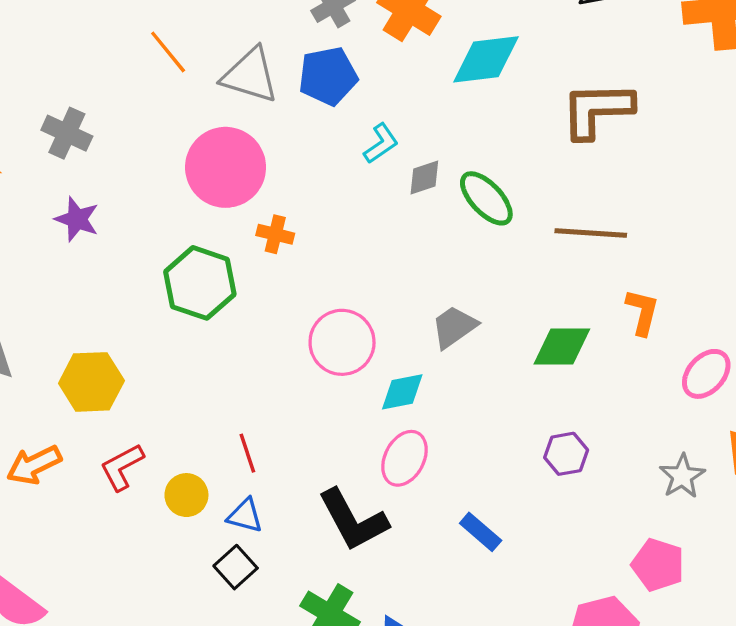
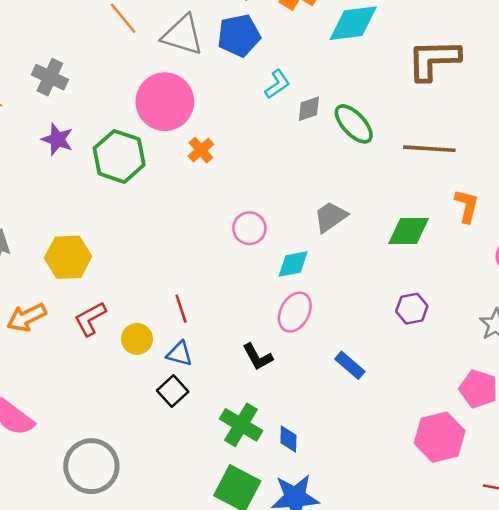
orange cross: (275, 234) -> (201, 150), turned 35
green hexagon: (200, 283) -> (119, 156), moved
pink circle: (342, 342) -> (249, 228), size x0.7
black L-shape: (353, 520) -> (258, 357), size x0.6

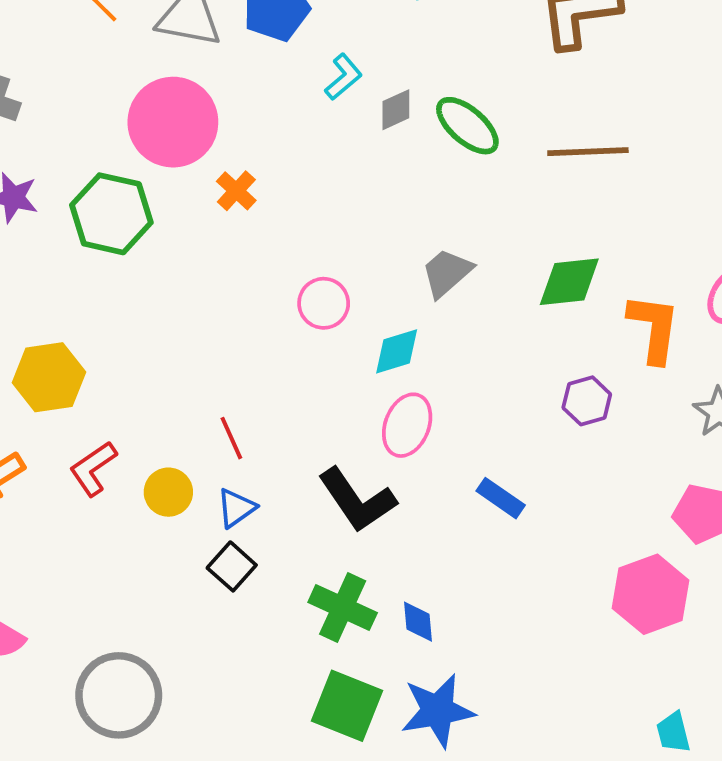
orange L-shape: (467, 206) -> (654, 328), moved, size x1.4
blue triangle: (179, 354) -> (236, 508), turned -44
black L-shape: (258, 357) -> (357, 500), size x1.6

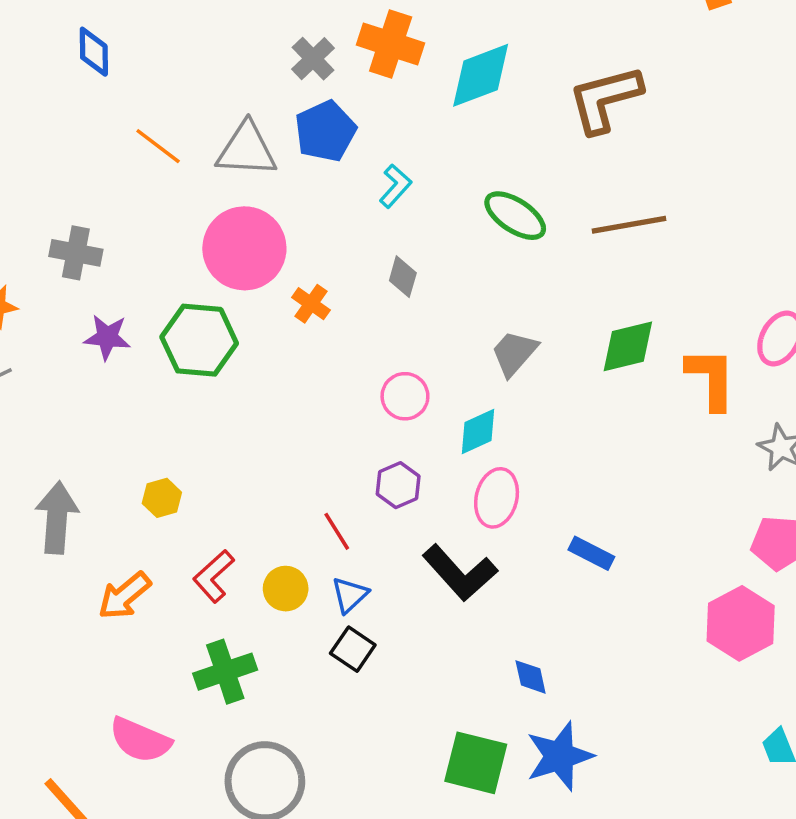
gray diamond: (396, 110) -> (403, 277), moved, turned -42
yellow hexagon: (49, 377) -> (162, 498), size x0.6
purple hexagon: (587, 401) -> (398, 485), moved
green cross: (343, 607) -> (225, 672), moved, turned -36

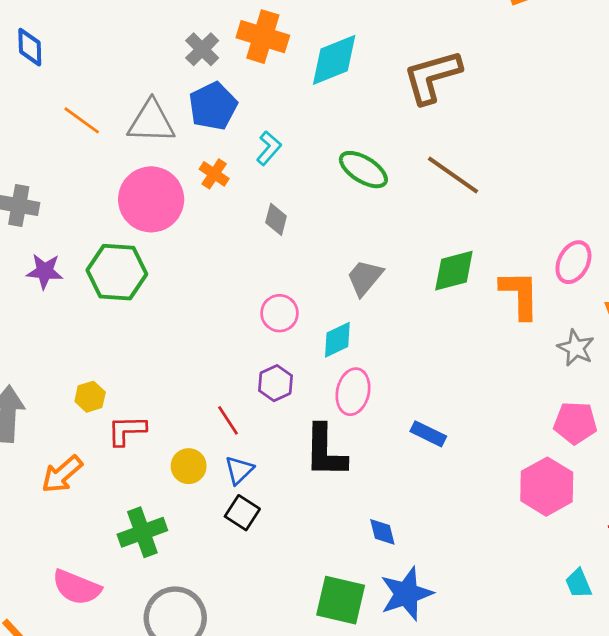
brown line: (629, 225) -> (453, 175), turned 46
orange cross: (311, 304) -> (214, 174), moved
black L-shape: (460, 573) -> (325, 451), turned 44
red L-shape: (214, 576) -> (127, 430), moved, turned 42

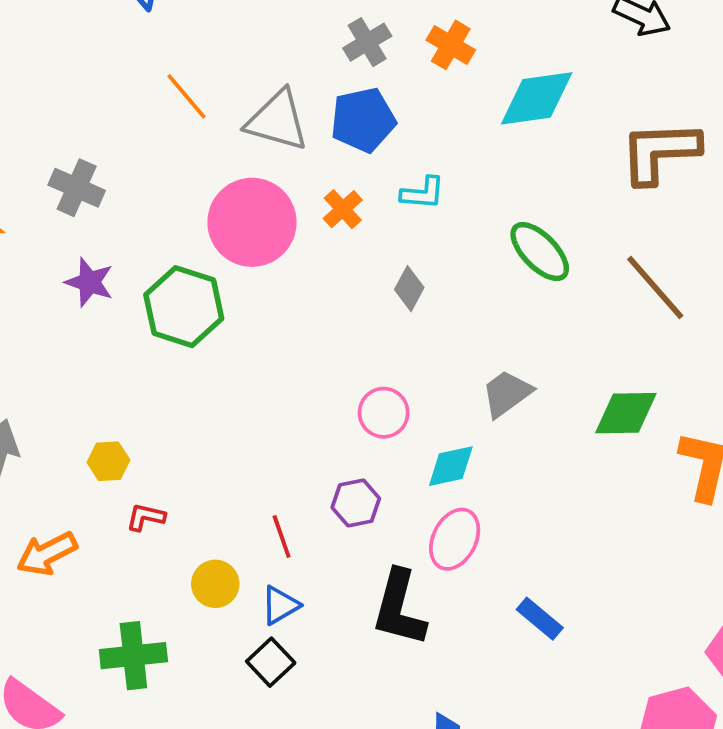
orange cross: (263, 37) -> (451, 45), size x0.7
cyan L-shape: (269, 148) -> (423, 193), turned 40
red L-shape: (127, 430) -> (146, 517), size x0.7

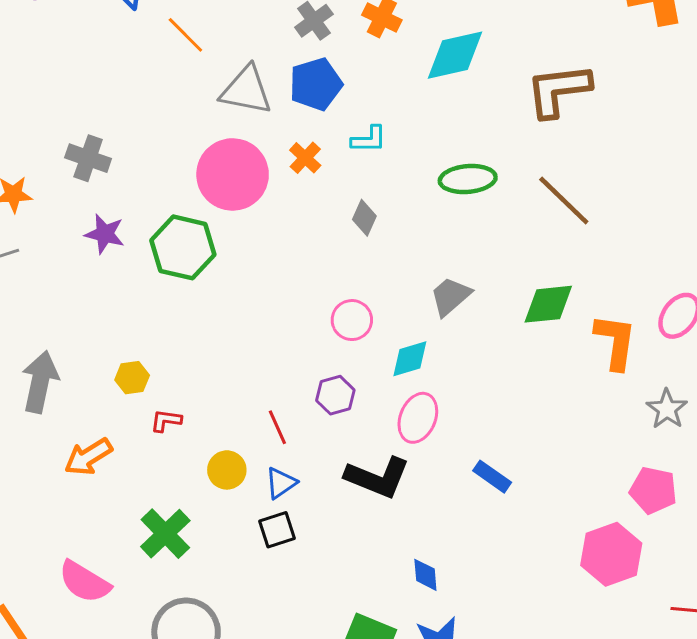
orange line: (187, 96) -> (185, 35), moved
green ellipse: (540, 252) -> (468, 179), turned -46
black L-shape: (399, 608) -> (378, 477), turned -78
green cross: (133, 656) -> (165, 534), turned -33
black square: (271, 662) -> (277, 530), turned 30

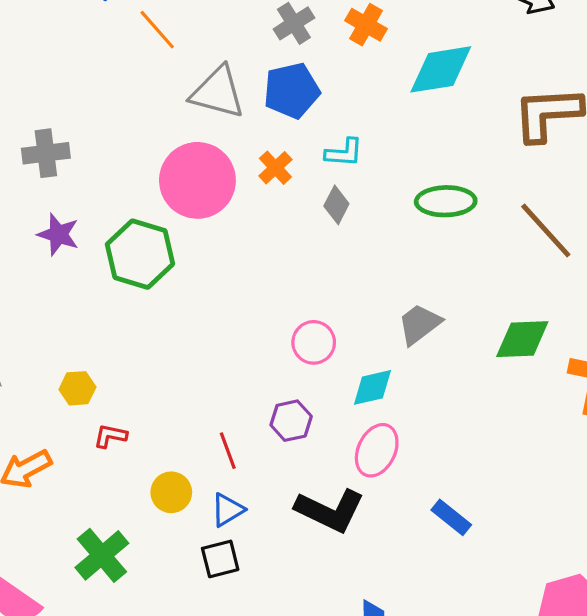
gray cross: (88, 158) -> (46, 153), turned -30
gray diamond: (364, 218) -> (336, 205), moved

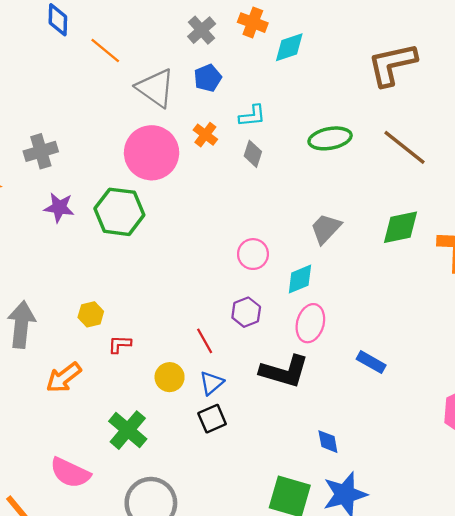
cyan diamond: (441, 69) -> (289, 47), moved, size x0.7
blue pentagon: (292, 91) -> (208, 78), size x0.7
gray triangle: (218, 92) -> (156, 88), turned 30

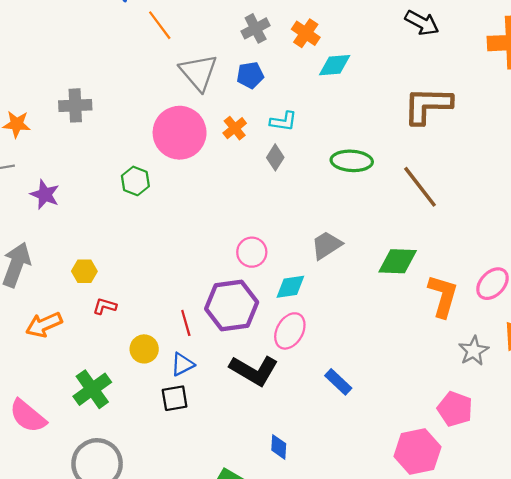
purple star: (59, 207) -> (45, 194), moved
green hexagon: (119, 212) -> (135, 181), size x0.6
purple hexagon: (246, 312) -> (232, 306), size x1.8

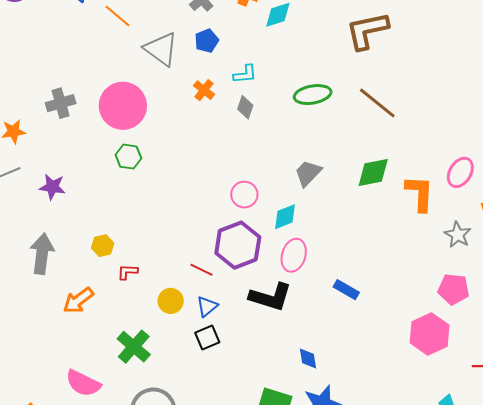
pink circle: (180, 133) -> (123, 106), moved
red line: (186, 323) -> (201, 270), turned -35

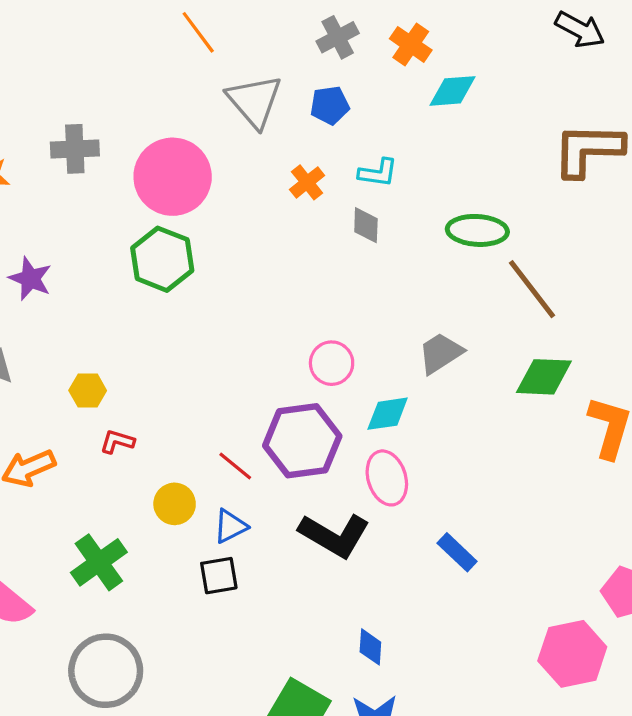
brown line: (377, 103) -> (532, 289), moved
gray diamond: (245, 107) -> (366, 225), turned -30
green hexagon: (128, 157) -> (162, 259), size x1.5
pink ellipse: (294, 255) -> (387, 478), turned -48

